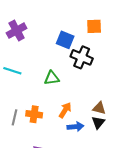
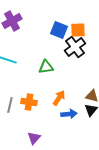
orange square: (94, 26) -> (78, 30), moved
black cross: (82, 57) -> (75, 47), turned 30

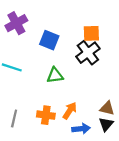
blue square: (59, 30) -> (49, 40), moved
orange cross: (29, 102) -> (46, 115), moved

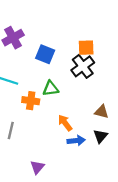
brown triangle: (107, 108) -> (102, 112), moved
orange arrow: (70, 111) -> (65, 123), turned -70
orange cross: (46, 115) -> (31, 101), moved

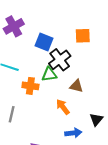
black cross: (83, 66) -> (60, 60), moved
brown triangle: (102, 112) -> (76, 86), moved
blue arrow: (76, 141) -> (73, 133), moved

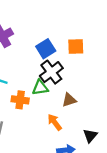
blue square: (44, 42) -> (46, 49), moved, turned 36
brown triangle: (76, 86) -> (69, 100), turned -32

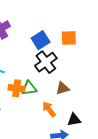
green triangle: (40, 88) -> (29, 88), moved
black triangle: (90, 136) -> (74, 120), moved, turned 40

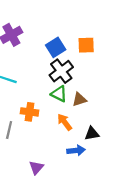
orange cross: (17, 88) -> (29, 112), moved
green triangle: (29, 88) -> (59, 94), moved, turned 35

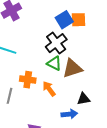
blue square: (56, 47) -> (64, 20), moved
brown triangle: (79, 99) -> (72, 68), size x1.5
orange arrow: (65, 122) -> (49, 89), moved

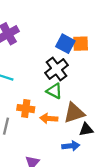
blue square: (64, 20) -> (65, 44), turned -30
brown triangle: (72, 68) -> (74, 113), moved
orange arrow: (49, 89) -> (49, 118), turned -49

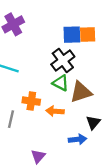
blue square: (65, 44) -> (72, 35), turned -30
brown triangle: (74, 113) -> (81, 92), moved
black triangle: (86, 129) -> (93, 122), turned -40

